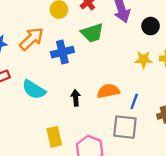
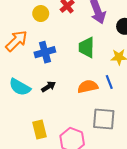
green trapezoid: (92, 33) -> (87, 47), moved, turned 110
black arrow: (76, 98) -> (48, 87), moved, turned 64
blue line: (134, 101) -> (109, 82), moved, turned -40

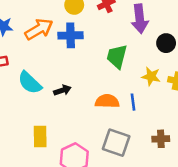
blue cross: (45, 52) -> (71, 35), moved

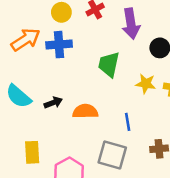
orange semicircle: (107, 101) -> (85, 111), moved
blue line: (133, 102) -> (128, 122), moved

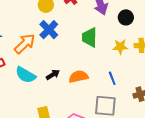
orange arrow: (26, 40) -> (25, 44), moved
blue cross: (59, 45) -> (49, 30), turned -30

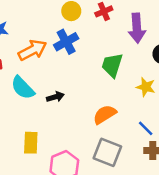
orange semicircle: (78, 77) -> (105, 114), moved, turned -36
blue line: (112, 78) -> (146, 128), moved, turned -40

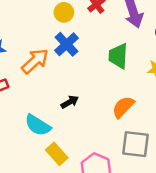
cyan semicircle: (23, 88) -> (38, 125), moved
yellow rectangle: (31, 143) -> (57, 154), turned -30

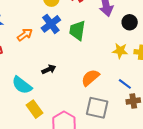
green trapezoid: (118, 56) -> (77, 30), moved
orange arrow: (35, 61) -> (25, 35), size x0.7

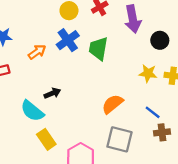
black arrow: (49, 69) -> (52, 93), moved

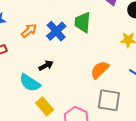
blue cross: (68, 40) -> (56, 31), moved

